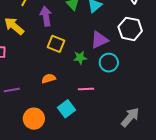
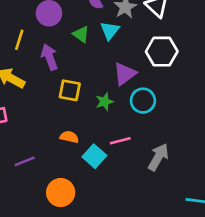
orange semicircle: (49, 78) -> (69, 137), turned 40
cyan square: (67, 109) -> (94, 156), moved
gray arrow: (130, 117) -> (158, 157), moved

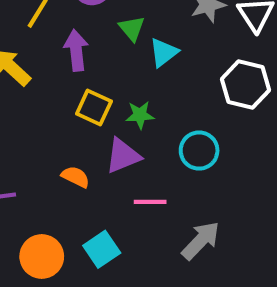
cyan triangle: (110, 31) -> (164, 52), moved
purple triangle: (125, 74) -> (123, 156), moved
green star: (104, 102) -> (140, 115), moved
cyan square: (94, 156) -> (102, 249), moved

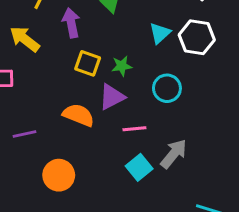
cyan triangle: (164, 52) -> (160, 33), moved
orange semicircle: (76, 177) -> (79, 115), size x1.5
cyan square: (102, 249) -> (139, 167), moved

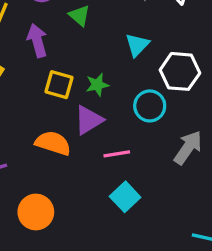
white hexagon: (197, 37) -> (180, 71), moved
gray arrow: (174, 154) -> (188, 148), moved

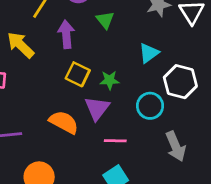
purple triangle: (89, 120) -> (97, 108), turned -32
gray arrow: (188, 148) -> (176, 146), turned 112

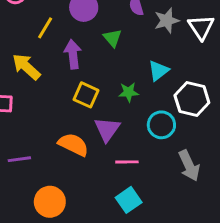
green star: (110, 80) -> (129, 92), moved

